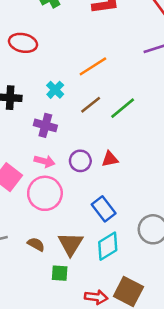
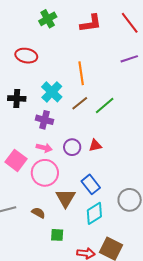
orange line: (93, 66) -> (81, 73), turned -65
cyan cross: (55, 90) -> (52, 92), size x1.5
brown triangle: (71, 244) -> (66, 198), moved

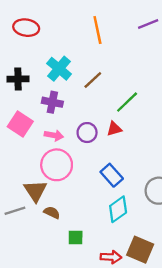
orange line: (81, 73) -> (97, 30), moved
green line: (105, 106) -> (127, 102), moved
pink square: (16, 160) -> (20, 124), moved
brown triangle: (66, 198) -> (35, 191), moved

